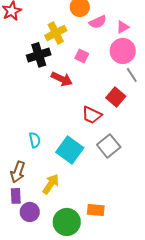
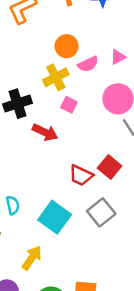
pink triangle: (123, 27) -> (118, 57), moved
yellow cross: (56, 33) -> (56, 77), moved
red square: (116, 97) -> (110, 167), moved

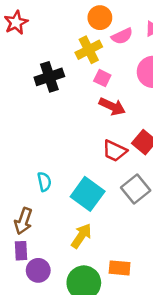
red arrow: (45, 132) -> (112, 106), moved
yellow arrow: (32, 258) -> (81, 236), moved

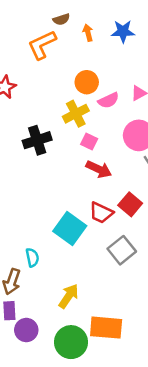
cyan semicircle: (44, 182) -> (32, 257), moved
cyan square: (88, 194) -> (70, 228), moved
orange rectangle: (120, 268) -> (106, 328), size x1.5

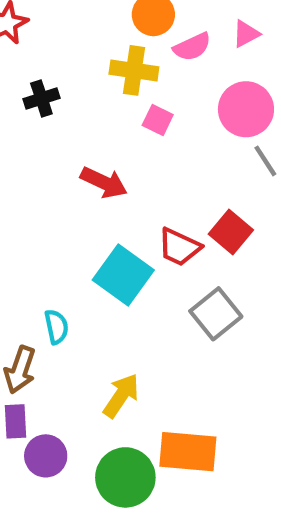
yellow cross: (76, 114) -> (134, 70), turned 35
black cross: (37, 140) -> (41, 98), moved, size x0.7
red arrow: (99, 169) -> (104, 182), moved

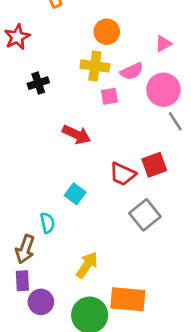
pink semicircle: (192, 47) -> (132, 71), moved
pink square: (158, 120) -> (109, 96), turned -36
red square: (231, 232) -> (154, 165), turned 30
cyan square: (123, 275) -> (75, 194), moved, size x0.6

